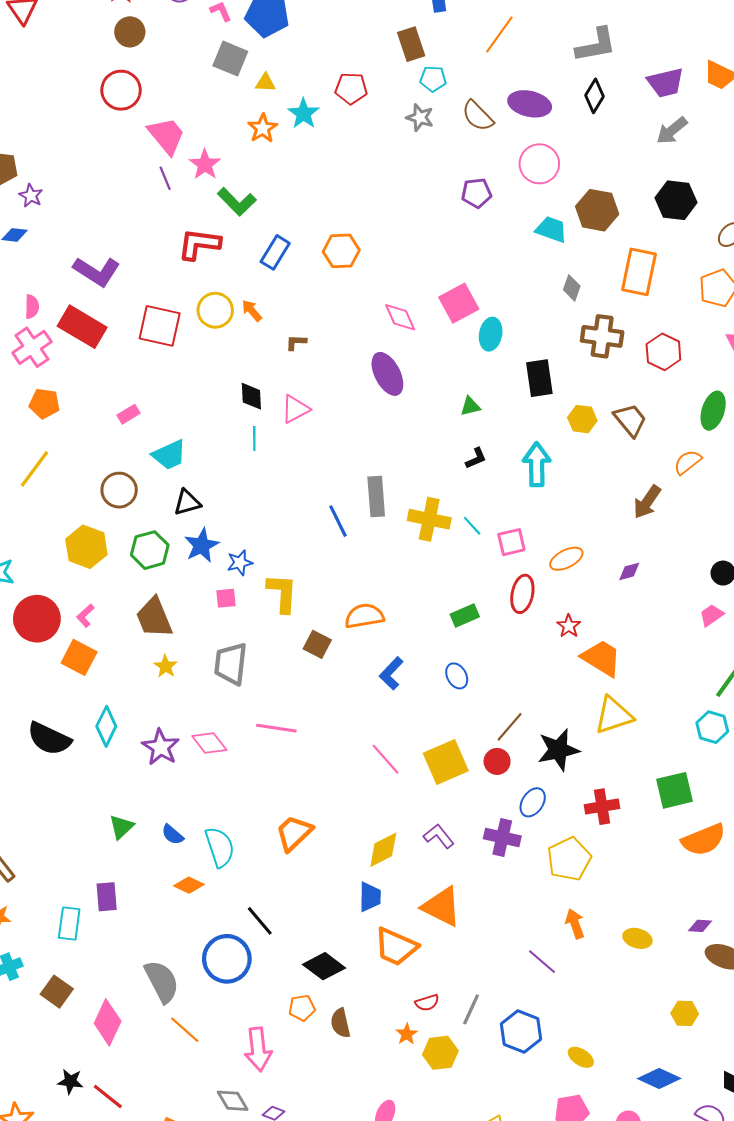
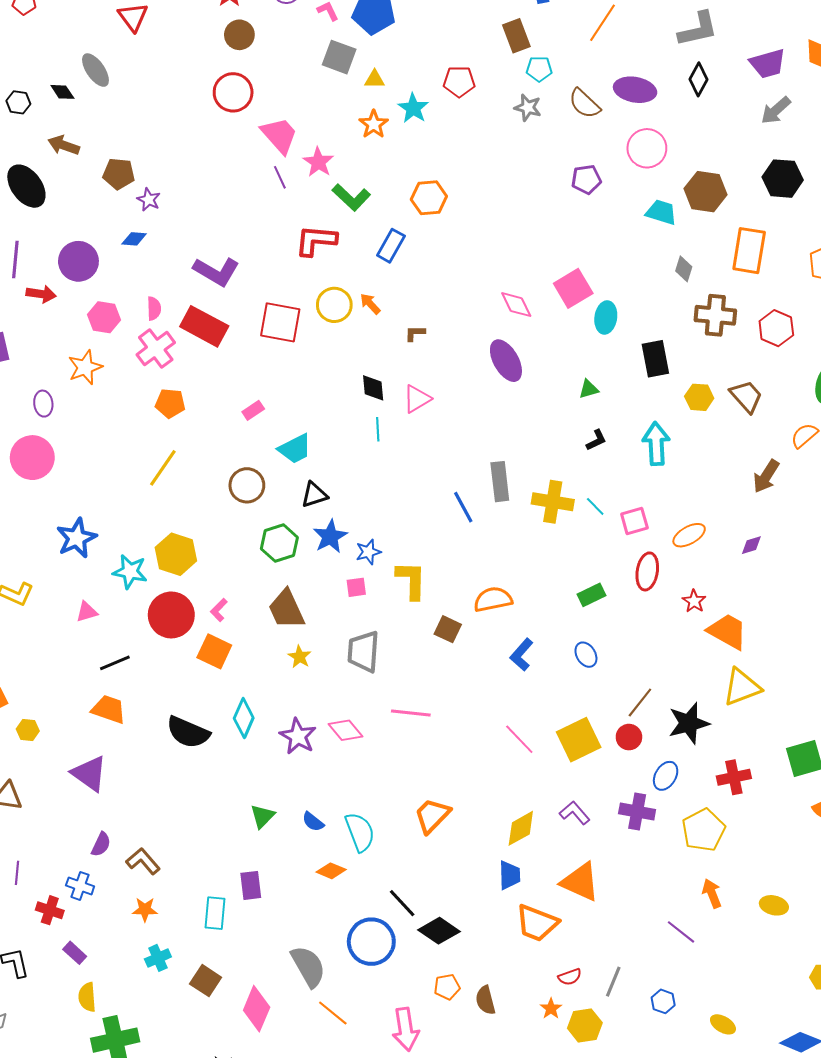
orange hexagon: (341, 251) -> (429, 198), moved
yellow hexagon: (86, 547) -> (176, 554), moved
black diamond: (324, 966) -> (439, 931), moved
blue hexagon: (521, 1032) -> (663, 1001), size x0.6

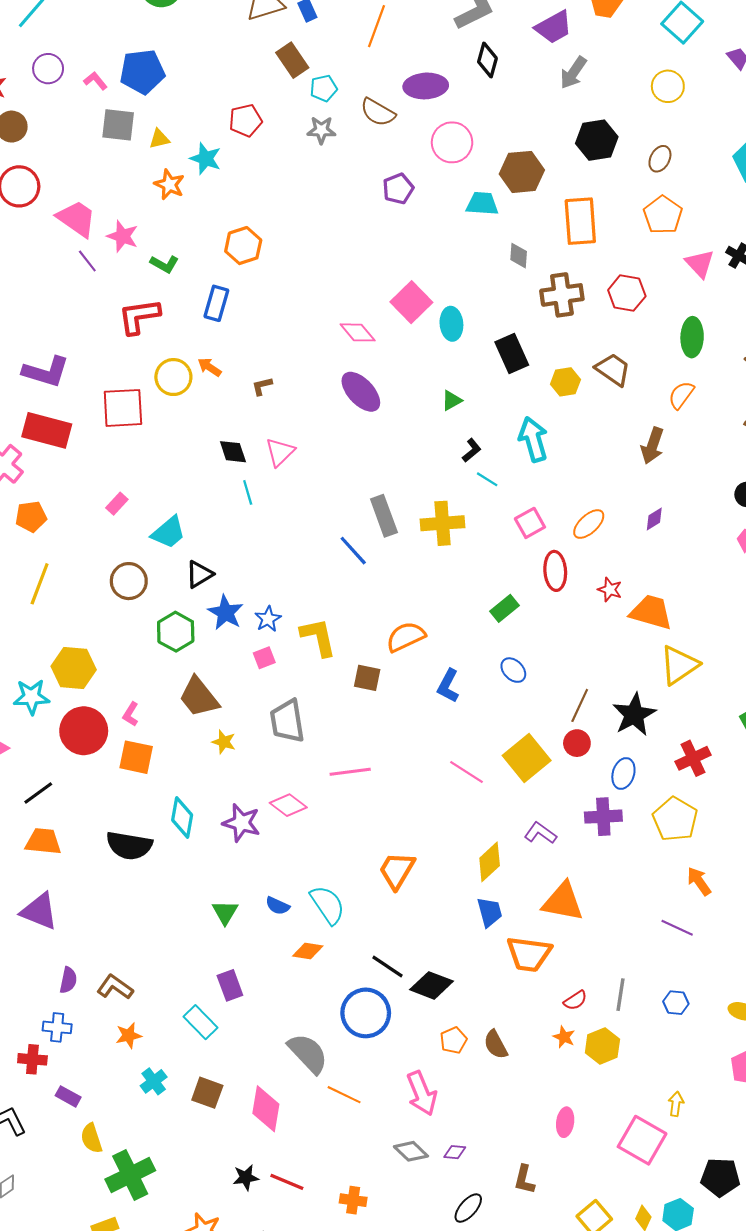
green L-shape: (351, 197) -> (164, 264), size x0.7
cyan line: (595, 506) -> (487, 479), moved
cyan rectangle: (215, 913) -> (200, 1022), turned -36

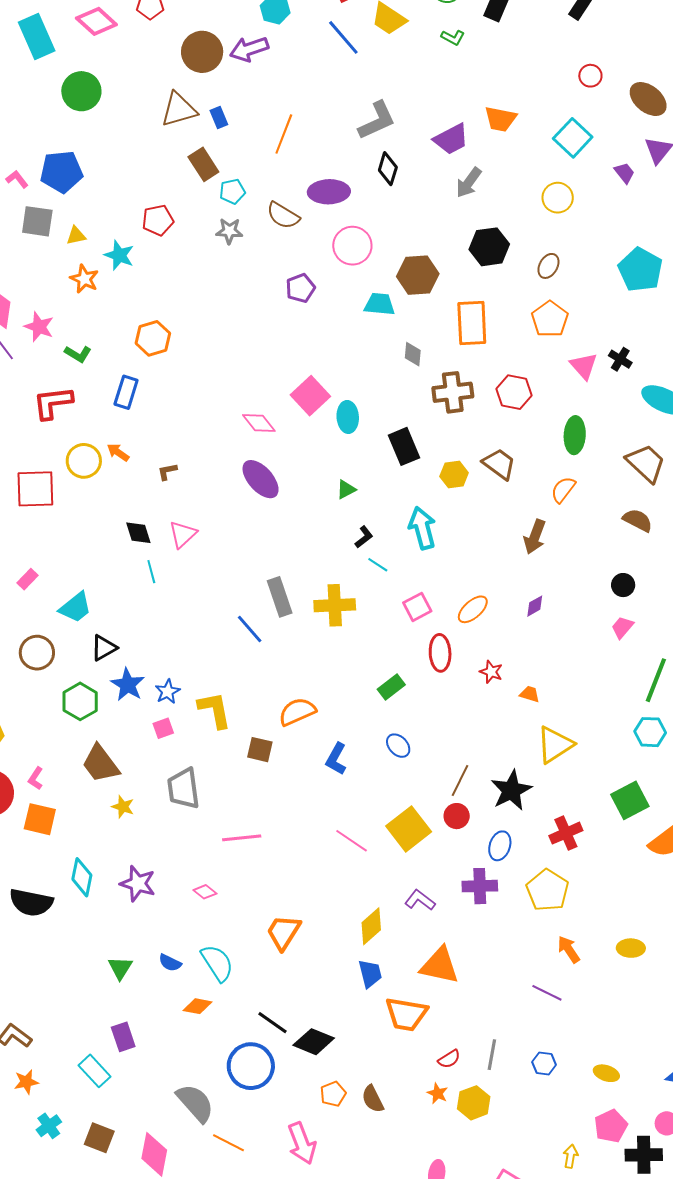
orange trapezoid: (651, 612) -> (530, 694), size x0.5
pink diamond: (288, 805) -> (205, 892), moved, size x0.7
yellow arrow: (676, 1104) -> (571, 1156), moved

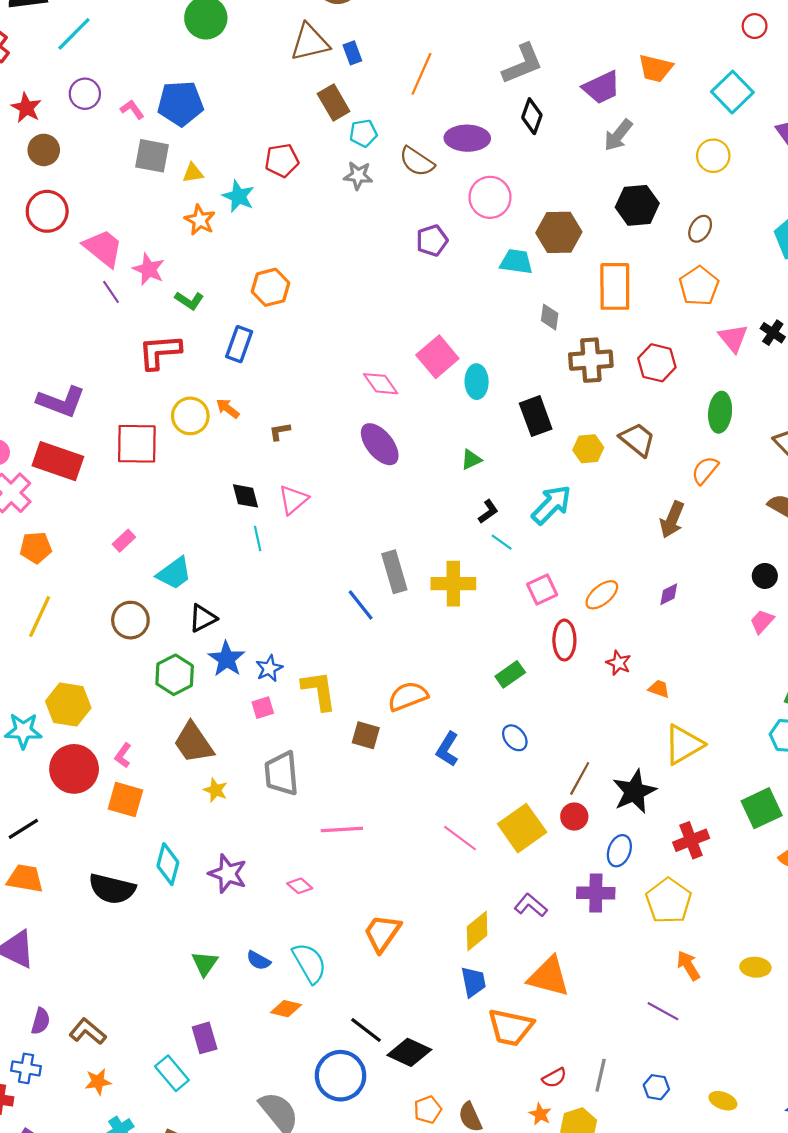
cyan arrow: (422, 528) -> (551, 505), turned 57

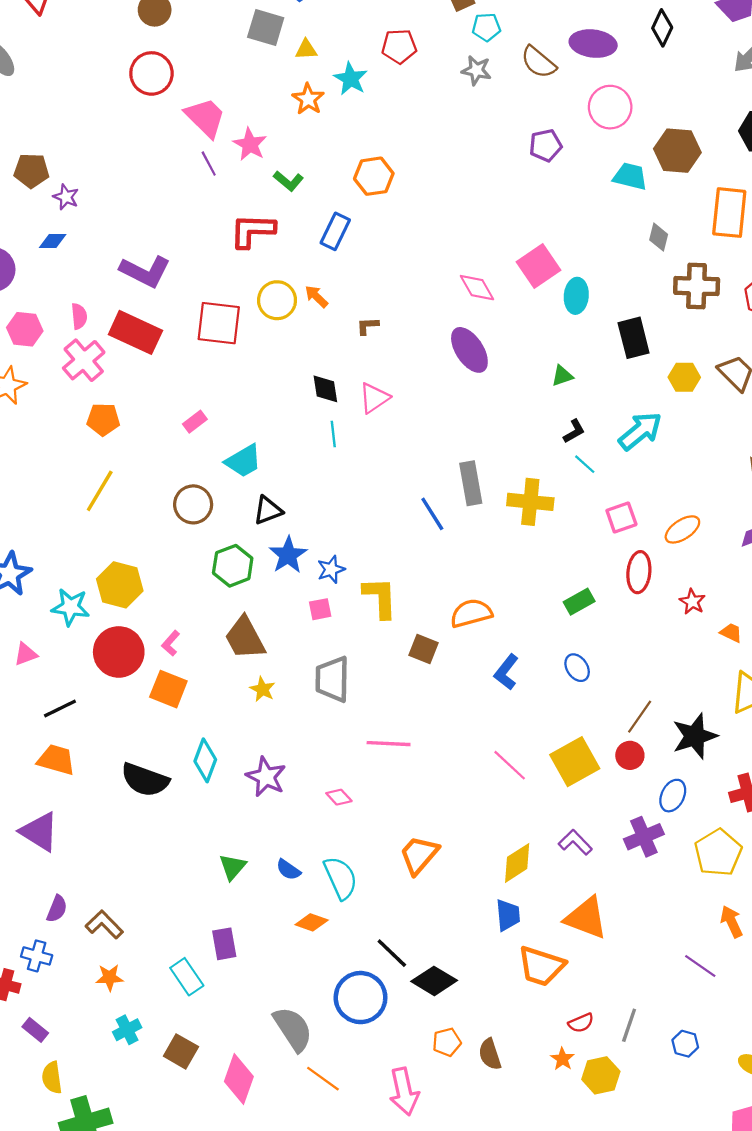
purple cross: (596, 893) -> (644, 837), turned -30

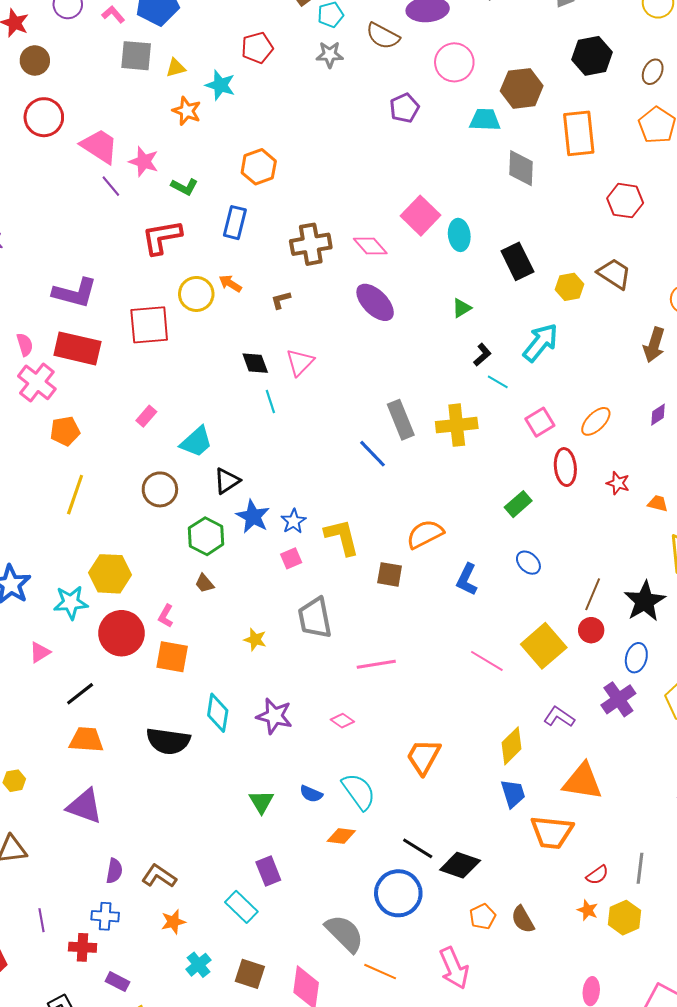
gray diamond: (659, 237) -> (521, 168), size x1.5
brown cross: (697, 286) -> (311, 244), moved
brown trapezoid: (245, 638) -> (204, 583), moved, size x0.5

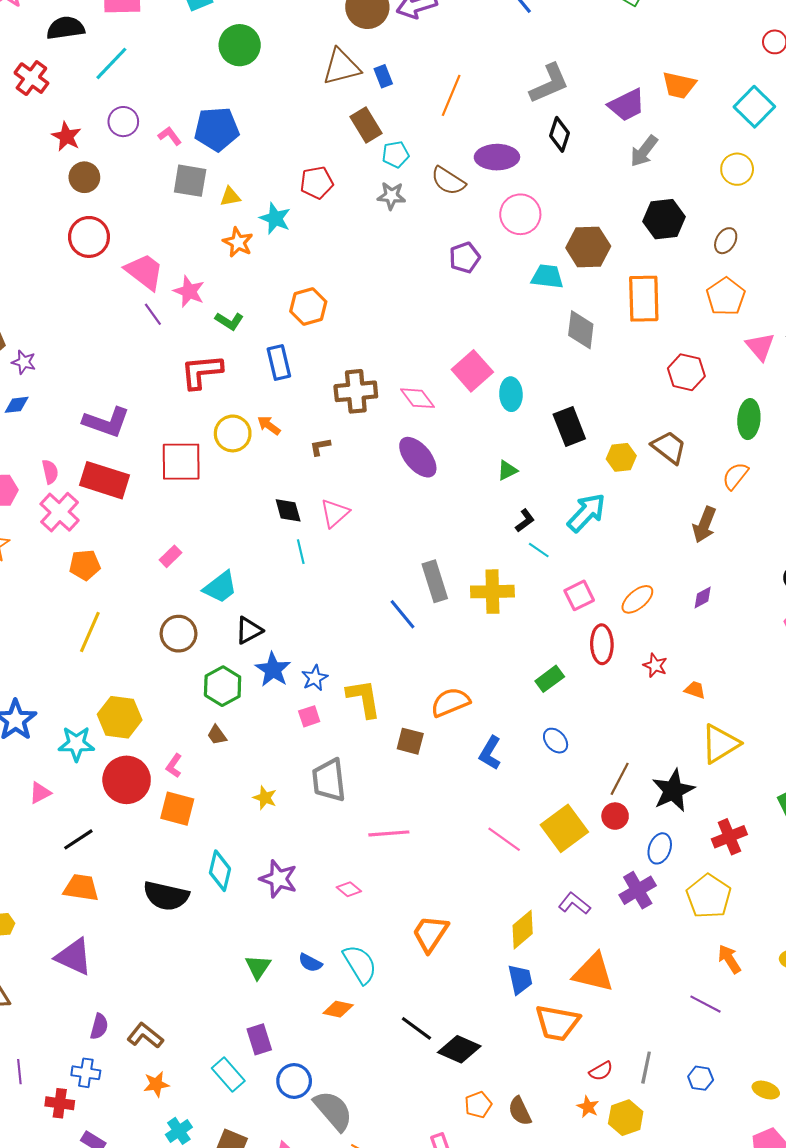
blue rectangle: (235, 223) -> (279, 362), turned -32
blue circle: (398, 893) -> (294, 1081), moved, size x0.7

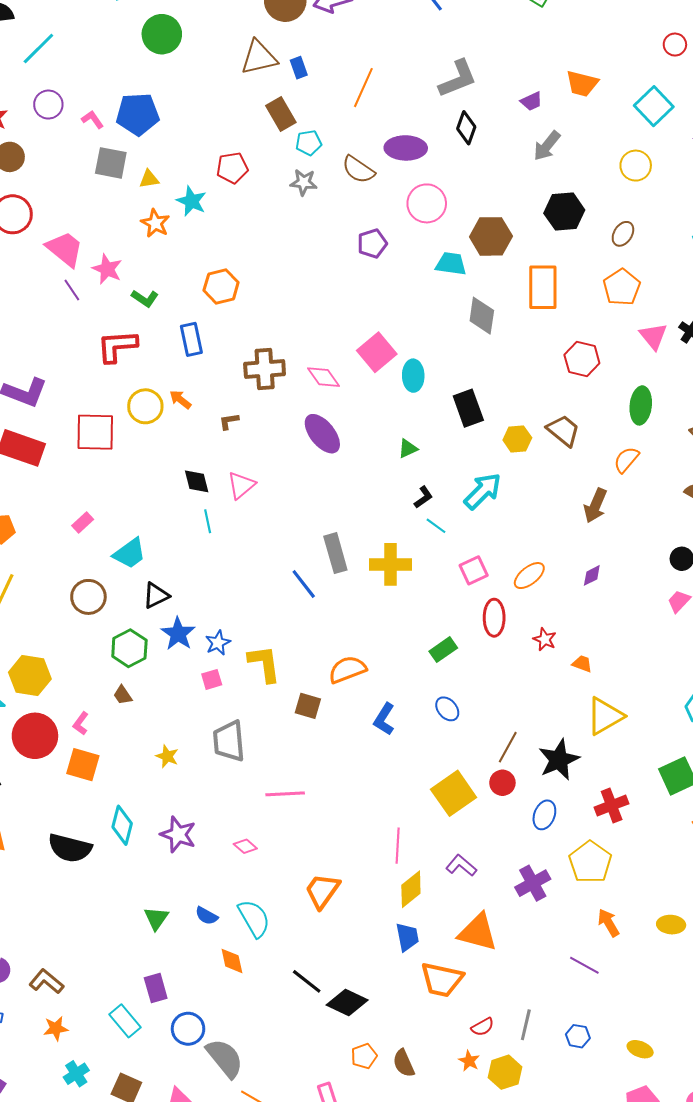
purple trapezoid: (627, 105) -> (531, 101), size x0.6
pink line: (504, 839) -> (398, 846), moved, turned 56
purple cross: (638, 890) -> (533, 883), moved
orange diamond: (338, 1009) -> (232, 961), turned 64

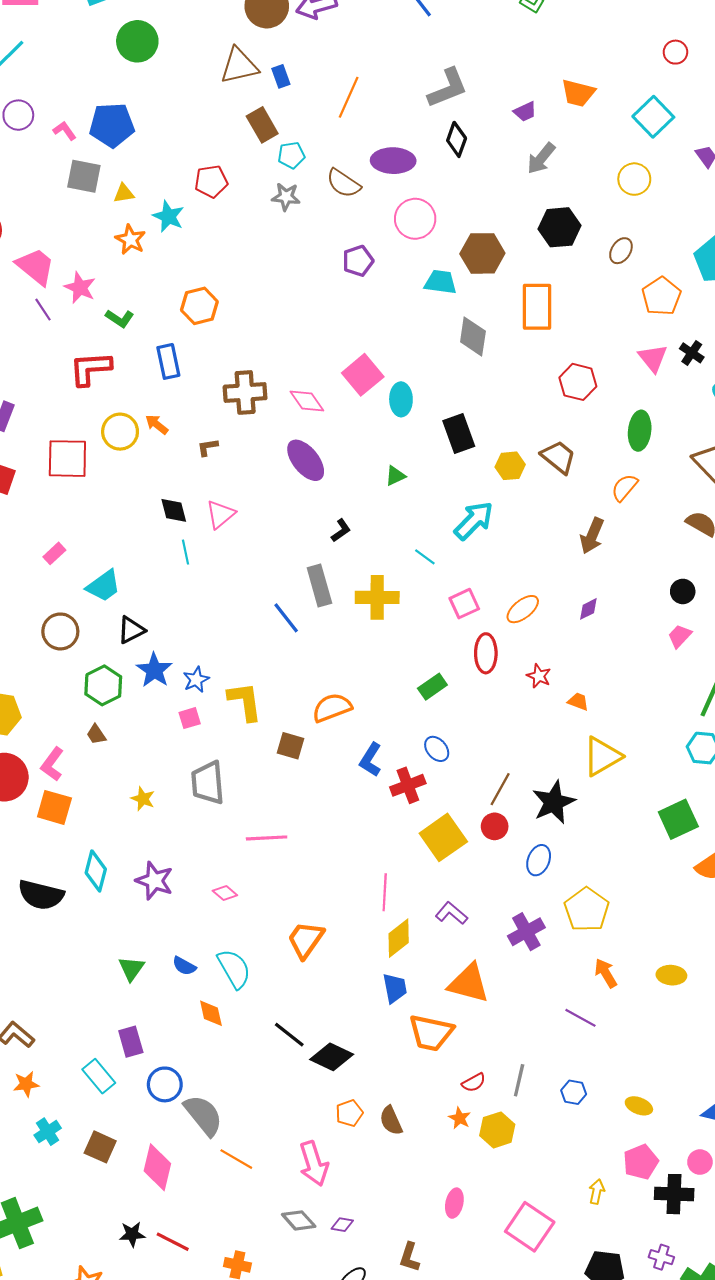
orange pentagon: (622, 287) -> (661, 296), moved
black L-shape: (423, 497) -> (341, 530), moved
pink L-shape: (81, 723) -> (52, 764), size x1.4
red cross: (612, 805) -> (408, 785), moved

